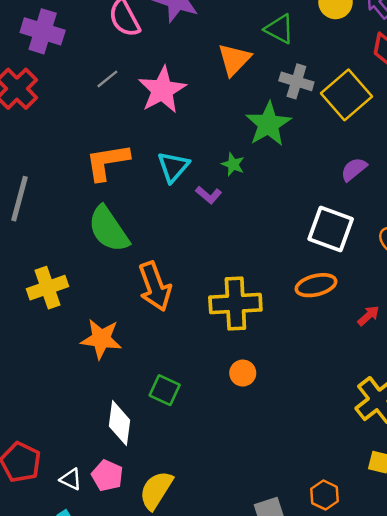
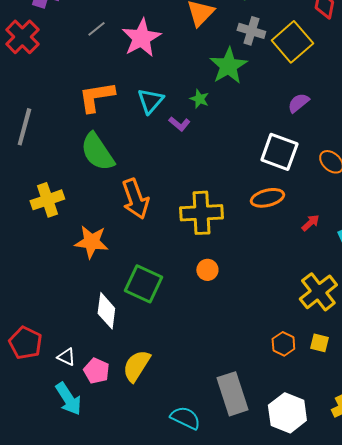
green square: (165, 390) -> (143, 284), size x1.5
pink pentagon: (107, 476) -> (96, 371), moved
orange hexagon: (325, 495) -> (283, 344), moved

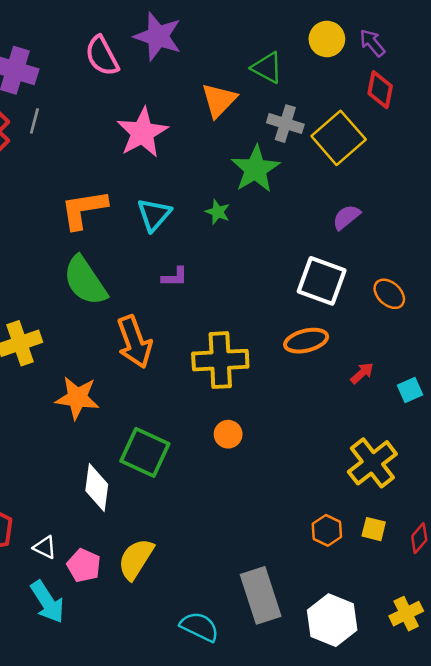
gray line: (96, 29) -> (34, 121), moved, turned -36
purple L-shape: (179, 124) -> (175, 277), moved, turned -40

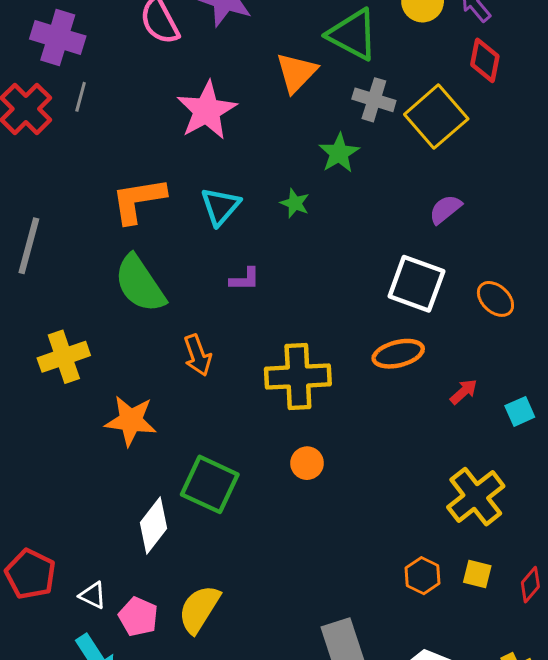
green triangle: (267, 68) -> (353, 35), size x1.4
green star: (255, 169) -> (339, 153), size x0.7
orange arrow: (134, 342) -> (198, 355), size x0.7
white diamond: (97, 488) -> (154, 525), turned 30

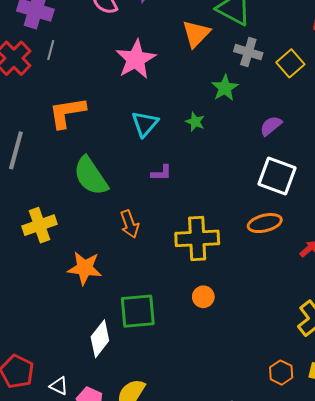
yellow square: (436, 117) -> (290, 63), size x0.7
orange L-shape: (138, 200) -> (67, 113), moved
purple semicircle: (445, 209) -> (271, 126), moved
green square: (210, 484) -> (138, 311), turned -30

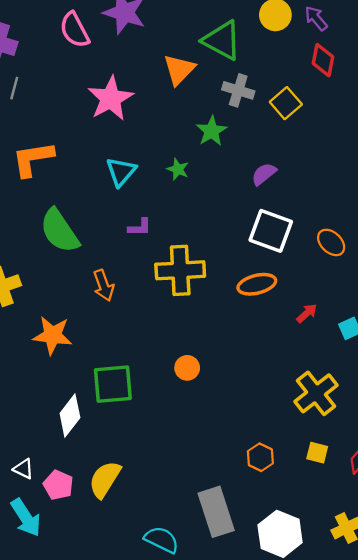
yellow cross: (197, 238) -> (180, 270), moved
orange hexagon: (281, 373) -> (260, 457), moved

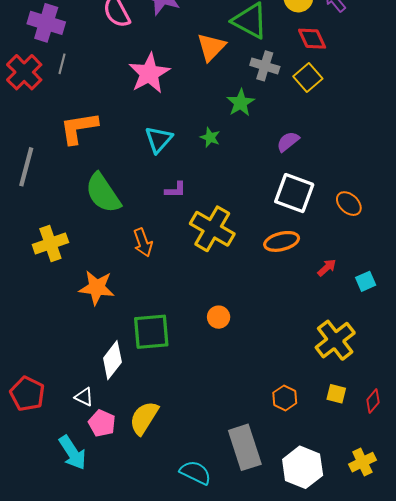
red diamond: (323, 60) -> (312, 39), moved, turned -36
yellow cross: (180, 270) -> (212, 229), turned 33
white triangle: (23, 469) -> (84, 397), moved

